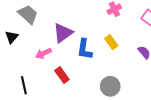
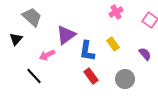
red rectangle: (62, 75) -> (91, 76), moved
black line: (24, 85) -> (34, 76), moved, turned -30
gray circle: (110, 86) -> (125, 79), moved

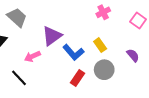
blue L-shape: (87, 51) -> (73, 52), turned -50
red rectangle: (91, 76) -> (78, 78), turned 70
gray circle: (125, 79) -> (104, 70), moved

